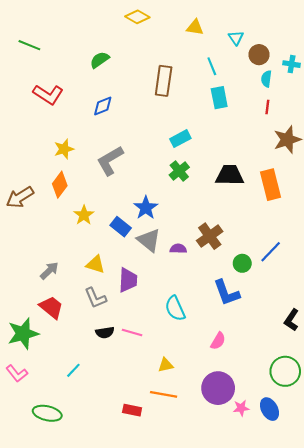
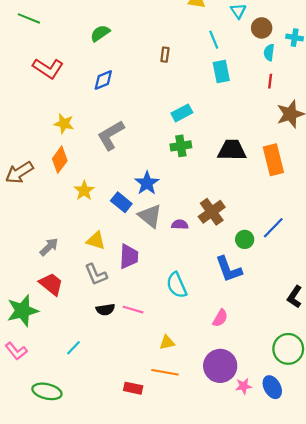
brown rectangle: (164, 81) -> (165, 55), size x0.5
yellow star: (64, 149) -> (64, 124), turned 30
green cross: (179, 171) -> (181, 146), turned 30

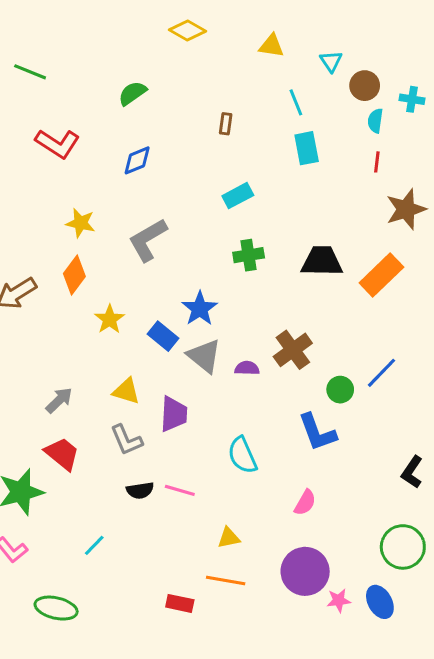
cyan rectangle: (182, 113) -> (238, 196), moved
orange rectangle: (273, 160) -> (381, 275), turned 60

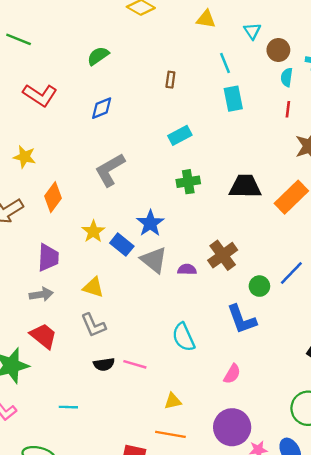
yellow star: (81, 223) -> (25, 157), moved
yellow star: (110, 319) -> (93, 231), moved
gray arrow: (59, 400) -> (41, 294), turned 35
purple trapezoid: (174, 414) -> (48, 258), moved
cyan line: (94, 545) -> (68, 407), turned 48

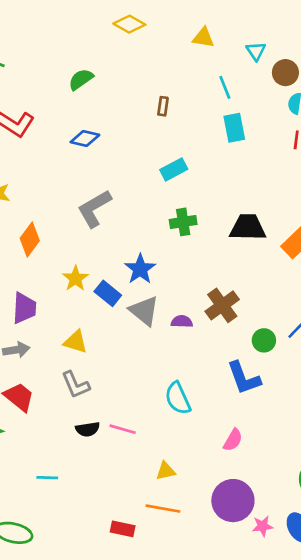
blue diamond: (102, 108) -> (85, 139), turned 35

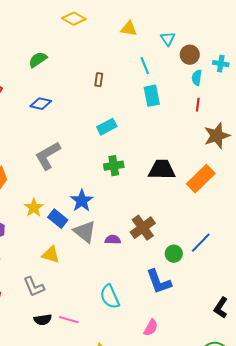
yellow triangle: (75, 342) -> (51, 255), moved

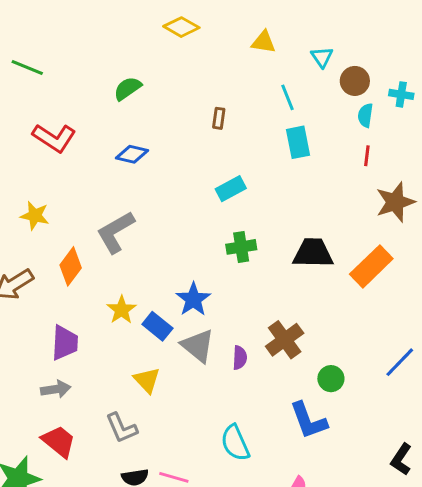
gray L-shape: (48, 156) -> (116, 232), moved
purple semicircle: (113, 240) -> (240, 358), turned 91
blue line: (201, 243) -> (400, 362), moved
yellow triangle: (51, 255) -> (147, 380), turned 30

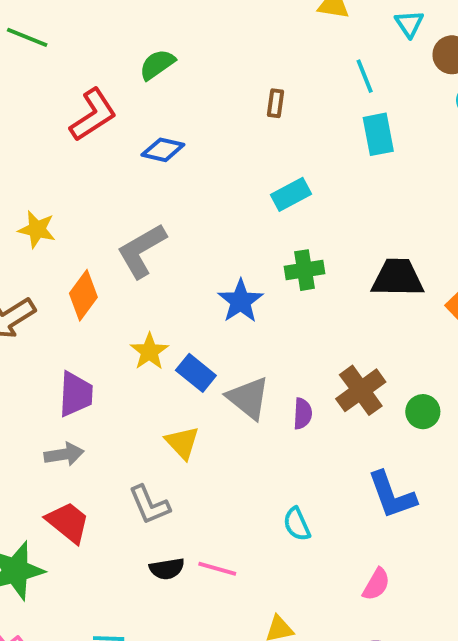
red L-shape: (54, 138) -> (93, 115), moved, turned -66
blue star: (193, 299) -> (241, 301), moved
green circle: (331, 379) -> (423, 412), moved
cyan semicircle: (235, 443) -> (297, 524), size x0.7

